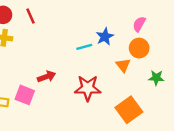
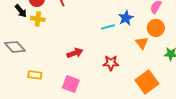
red star: (88, 88) -> (111, 63), size x0.7
pink square: (25, 95) -> (71, 84), moved

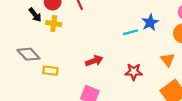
orange triangle: (142, 43) -> (168, 60), moved
yellow rectangle: (35, 75) -> (50, 71), moved

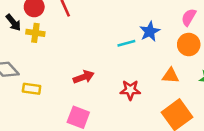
orange triangle: (168, 60) -> (171, 76), turned -48

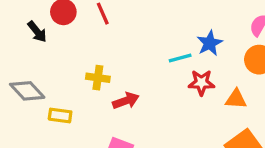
yellow cross: (35, 33) -> (98, 78), moved
red star: (130, 90) -> (201, 83), moved

